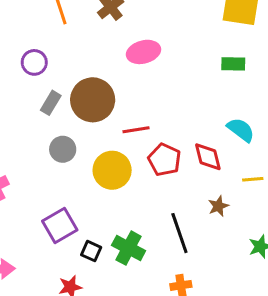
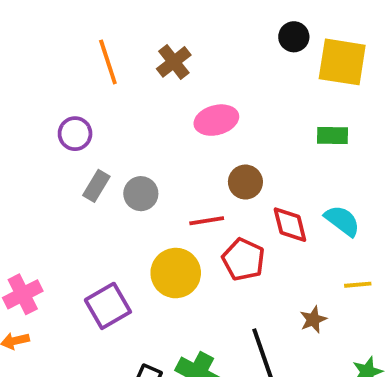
brown circle: (93, 100) -> (245, 182), moved, size x0.6
gray circle: (63, 149) -> (141, 194), moved
red diamond: (208, 157) -> (290, 225), moved
purple square: (60, 226) -> (108, 306), moved

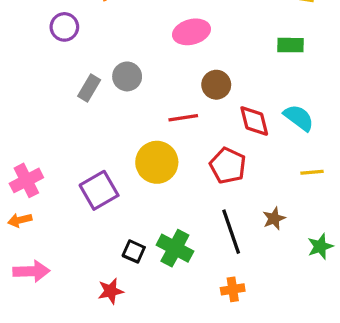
purple circle: (75, 134) -> (64, 27), moved
gray circle: (141, 194) -> (127, 76), moved
red pentagon: (243, 259) -> (228, 166), moved
brown star: (313, 319) -> (274, 218), moved

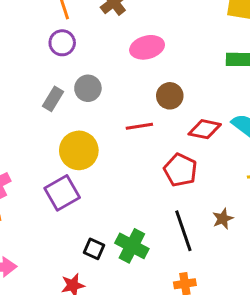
purple circle: (64, 27) -> (62, 43), moved
red diamond: (254, 121) -> (205, 129), turned -64
yellow circle: (157, 162) -> (79, 150), moved

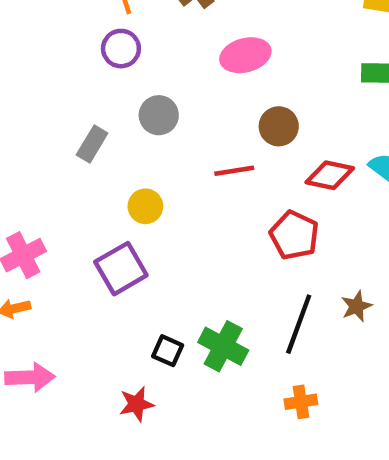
gray rectangle: (53, 99) -> (92, 144), moved
yellow circle: (79, 150) -> (145, 206), size x0.6
black line: (183, 231) -> (299, 324), turned 39

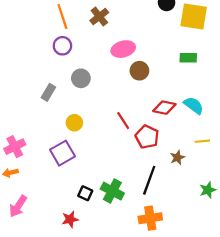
brown circle: (279, 126) -> (139, 71), moved
red line: (234, 171) -> (123, 121), moved, turned 66
brown star: (356, 306) -> (177, 157), moved
pink arrow: (30, 377) -> (18, 206), turned 125
orange cross: (301, 402) -> (150, 218), size x1.5

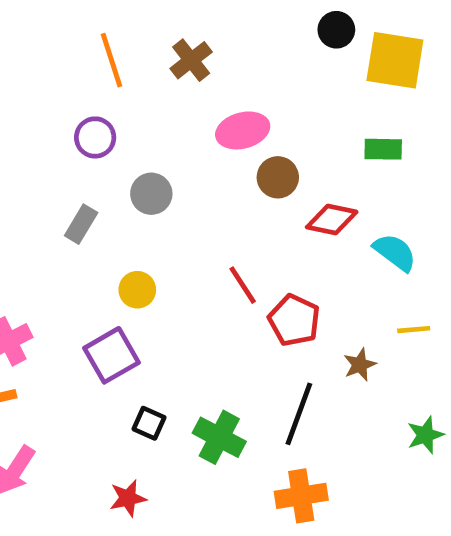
purple circle: (62, 46) -> (95, 137), moved
red diamond: (164, 108) -> (332, 219), moved
black square: (85, 193) -> (149, 423), moved

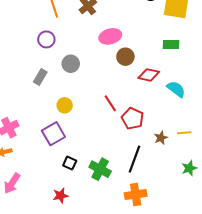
yellow line: (414, 330) -> (184, 133), moved

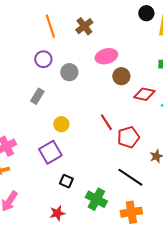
gray circle: (71, 64) -> (69, 72), moved
red pentagon: (133, 118) -> (128, 137), turned 30
black line: (135, 159) -> (130, 177), turned -76
green cross: (100, 169) -> (96, 199), moved

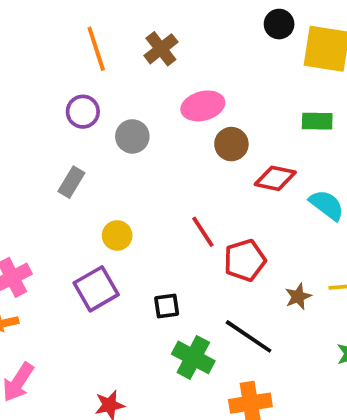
black square: (66, 181) -> (167, 306), moved, turned -32
green cross: (96, 199) -> (193, 357), moved

